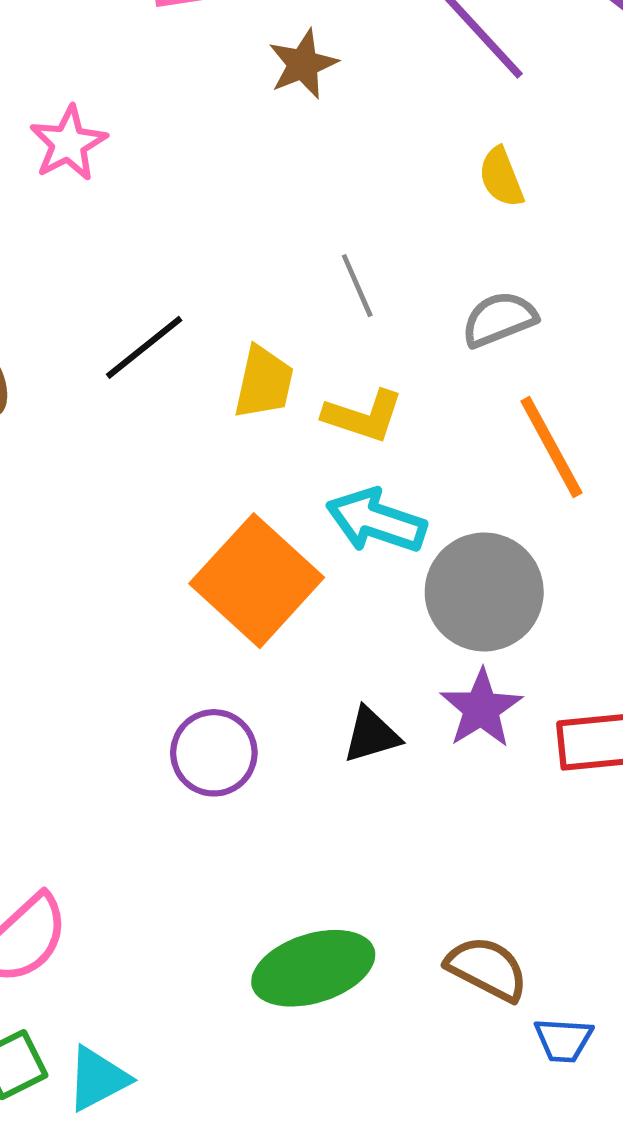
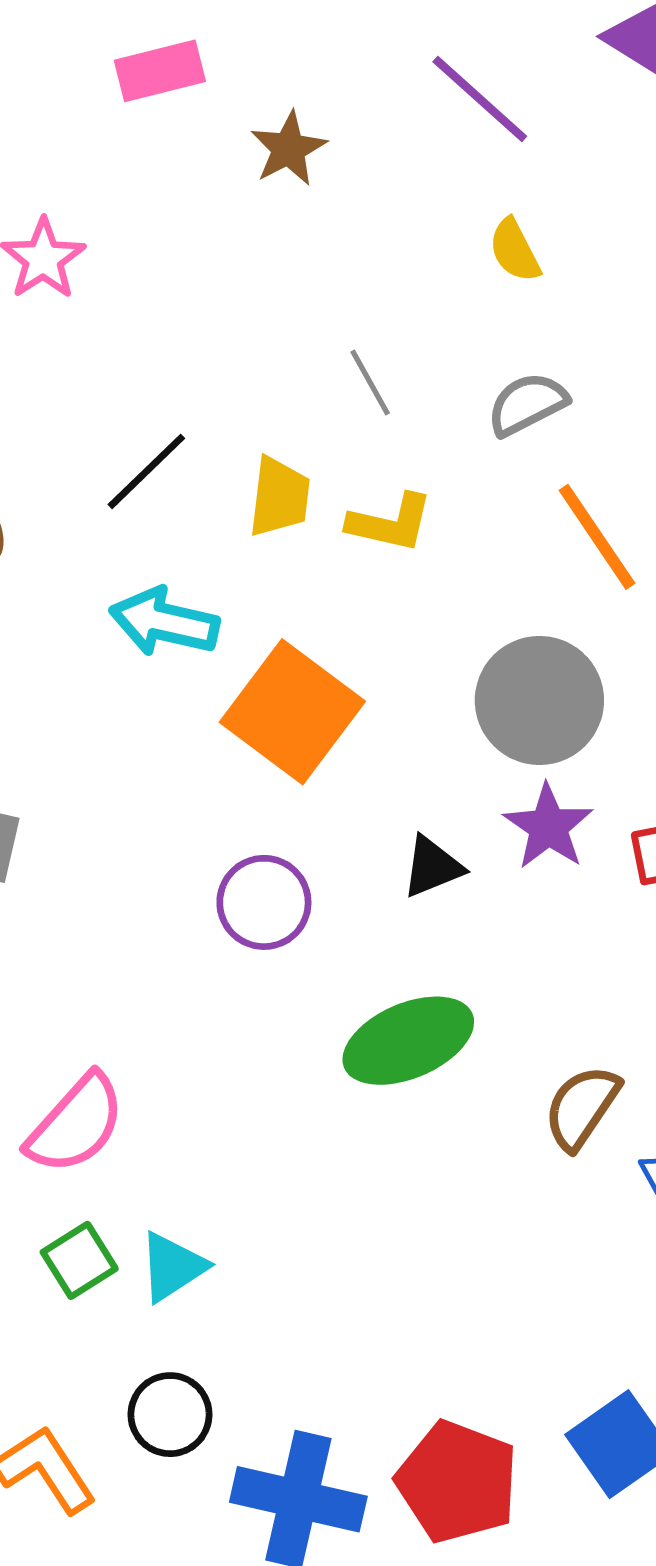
cyan arrow: (376, 521) -> (164, 622), moved
green ellipse: (313, 968) -> (408, 1041), moved
brown semicircle: (487, 969) -> (582, 1107), turned -78

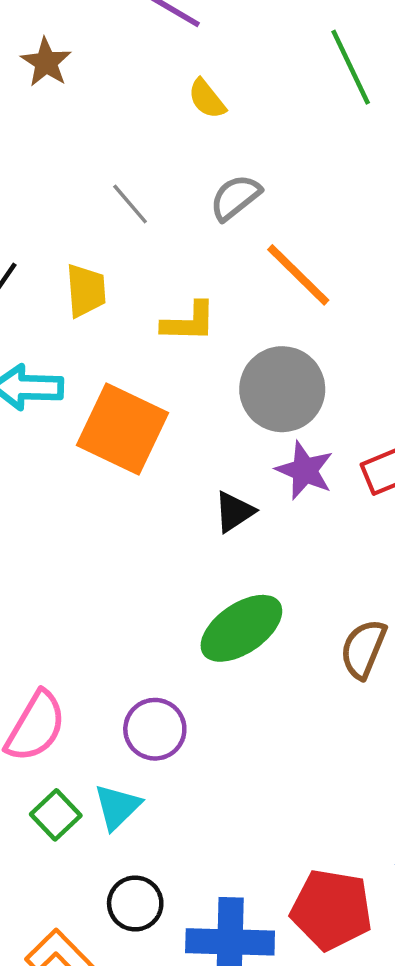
yellow L-shape: (390, 523) -> (189, 322), moved
purple circle: (264, 902) -> (155, 729), moved

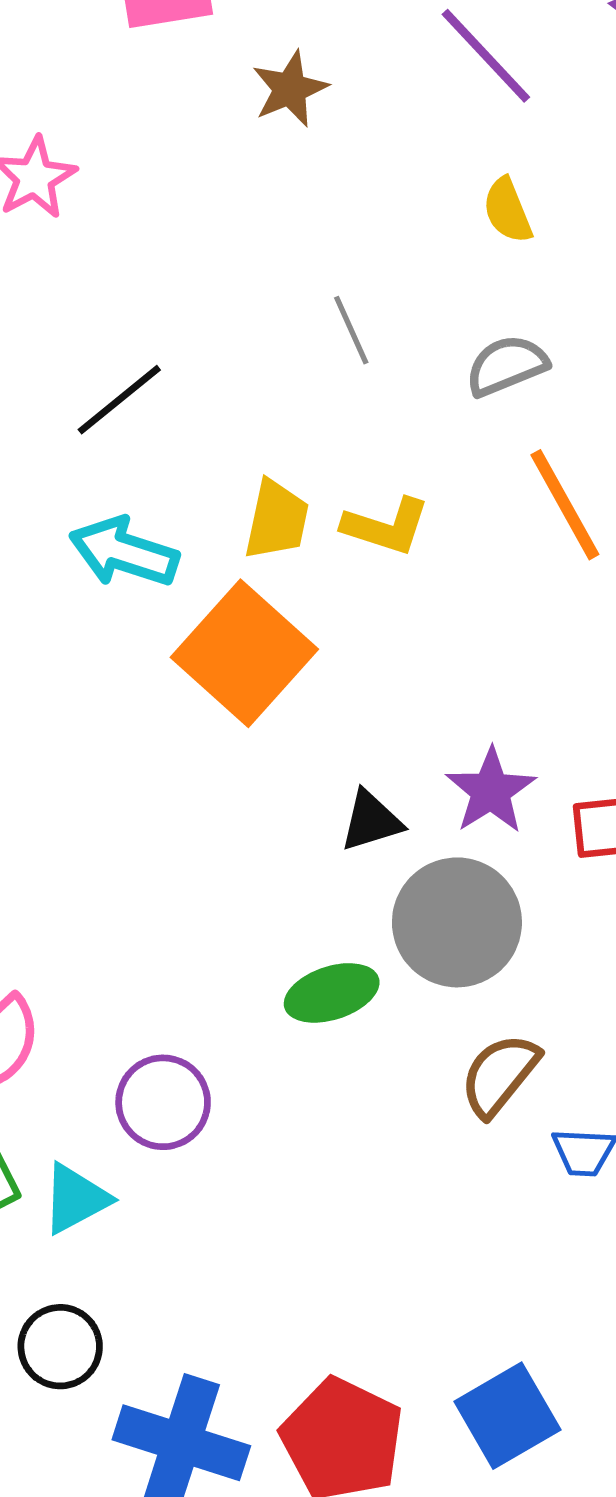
yellow trapezoid: (86, 291) -> (277, 520), moved
gray circle: (282, 389) -> (457, 922), moved
green ellipse: (241, 628) -> (332, 993), size x0.7

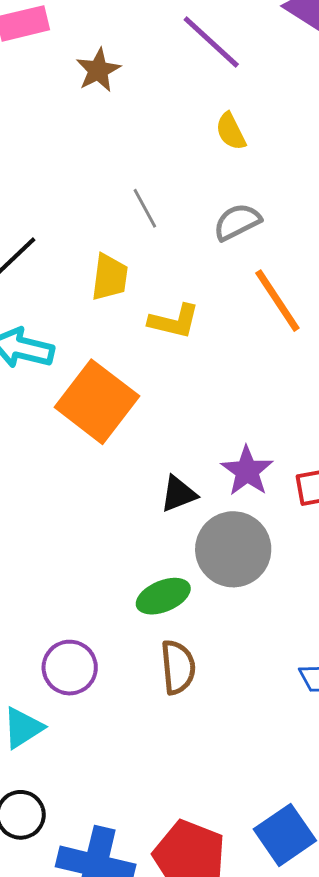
yellow trapezoid: (277, 520) -> (110, 277), moved
brown semicircle: (500, 1075) -> (178, 667), moved, turned 140

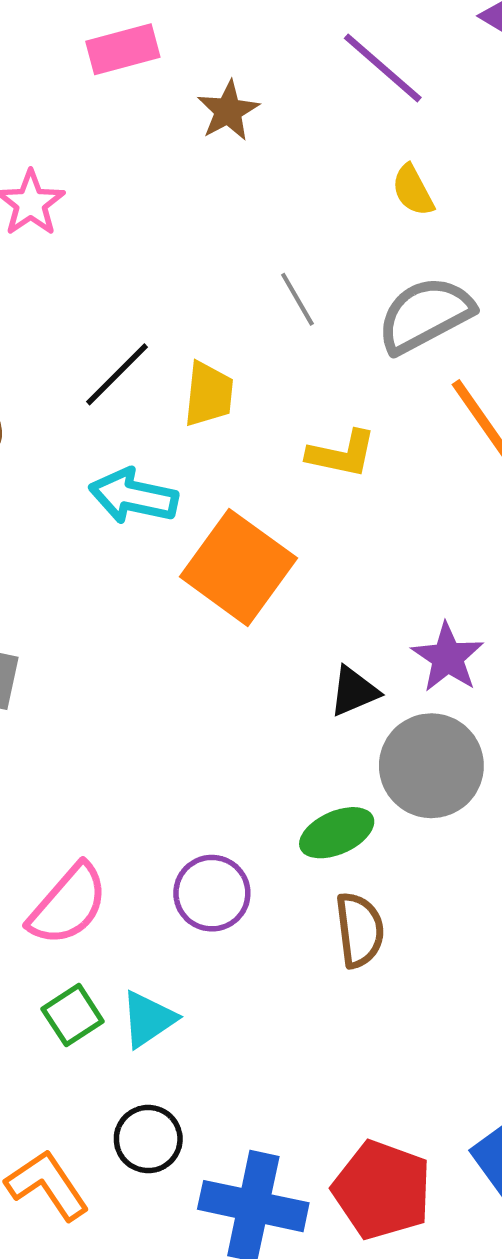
gray semicircle: (237, 222) -> (425, 315), size x1.5
yellow trapezoid: (110, 277) -> (209, 394), moved
purple circle: (70, 668) -> (212, 893), moved

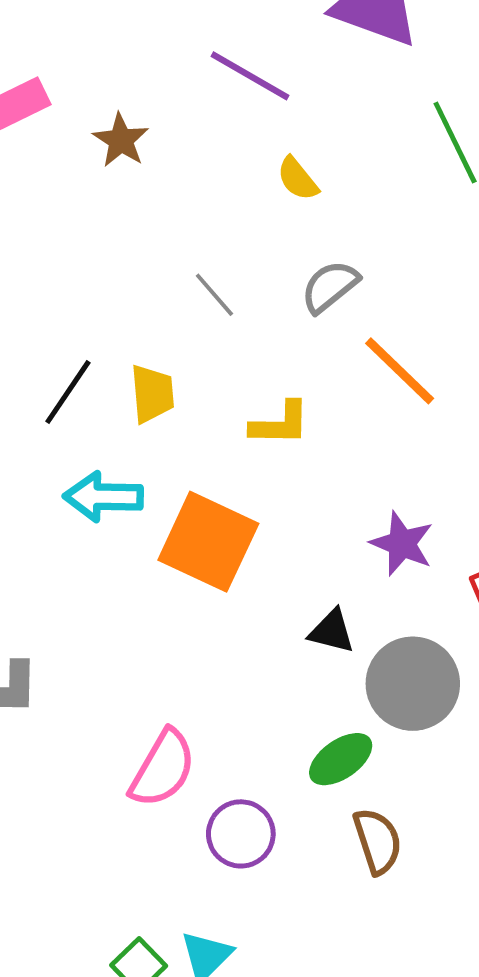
gray semicircle: (425, 315) -> (330, 287), size x0.7
purple star: (448, 657) -> (402, 544), moved
black triangle: (354, 691) -> (332, 631), turned 48
pink semicircle: (68, 905) -> (163, 768), moved

